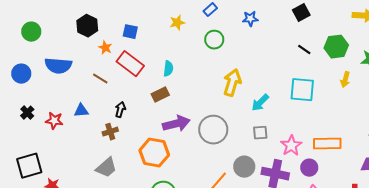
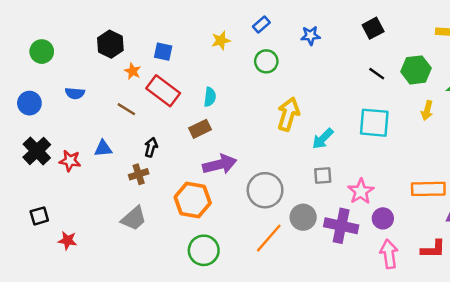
blue semicircle: (58, 66) -> (75, 93), size x0.6
black cross: (27, 113) -> (37, 151), size x1.6
gray circle: (213, 130) -> (265, 190), moved
orange rectangle: (327, 144) -> (428, 189), moved
black square: (29, 166) -> (39, 216), size x0.6

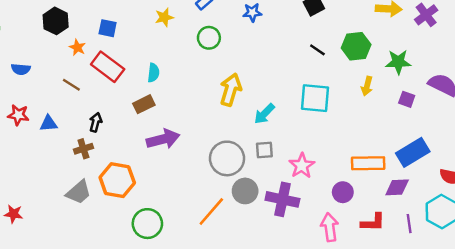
red star: (70, 161) -> (18, 115), moved
gray circle: (265, 190) -> (227, 158), moved
orange hexagon: (193, 200) -> (117, 180), moved
purple circle: (383, 218) -> (343, 192), moved

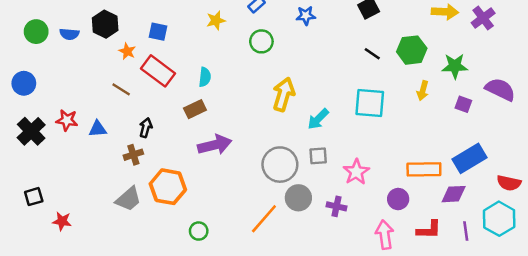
blue semicircle: (21, 69) -> (69, 34), moved
purple cross: (282, 199) -> (337, 206), size x0.6
green circle: (147, 224) -> (199, 231), size x0.6

